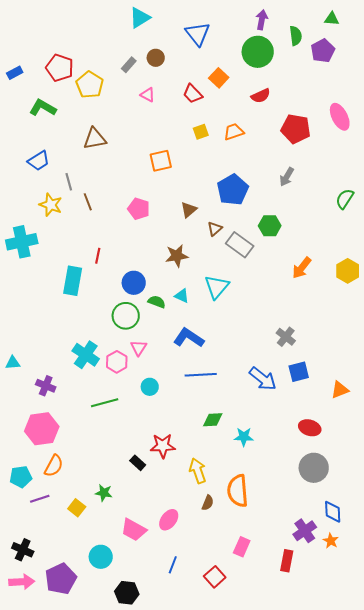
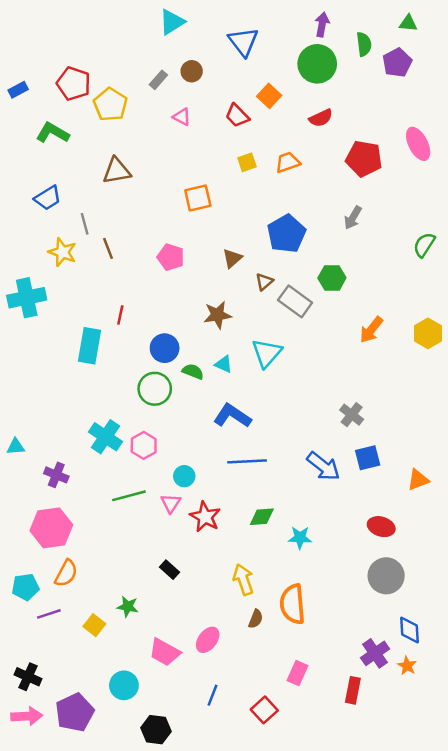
pink triangle: (139, 348) -> (171, 503), moved
red star: (163, 446) -> (205, 517), moved, turned 30

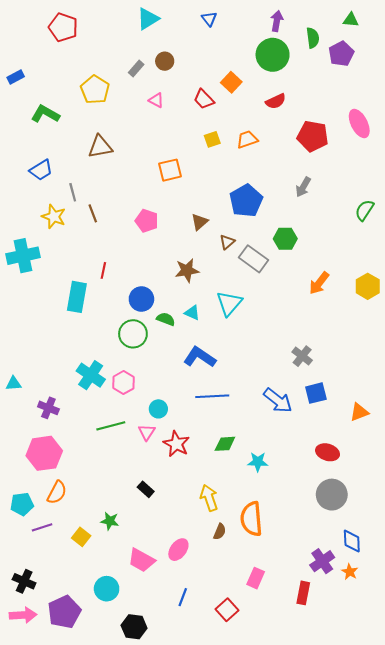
blue triangle: (243, 42) -> (209, 19), moved, size x0.6
red pentagon: (73, 84) -> (63, 27), moved

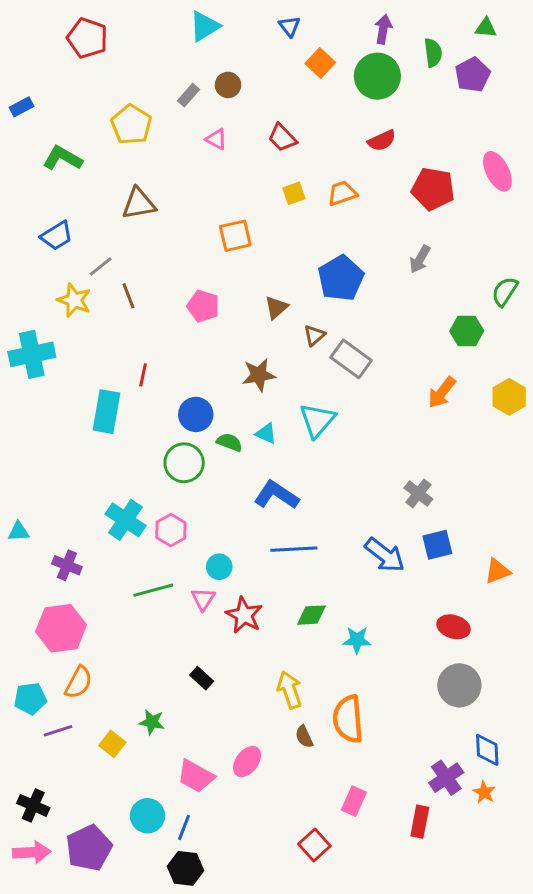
orange square: (231, 82) -> (320, 63), moved
gray line: (73, 192) -> (101, 267), turned 66
green hexagon: (285, 239) -> (467, 331), moved
brown semicircle: (220, 532) -> (304, 737), turned 133
blue line: (183, 597) -> (184, 827), moved

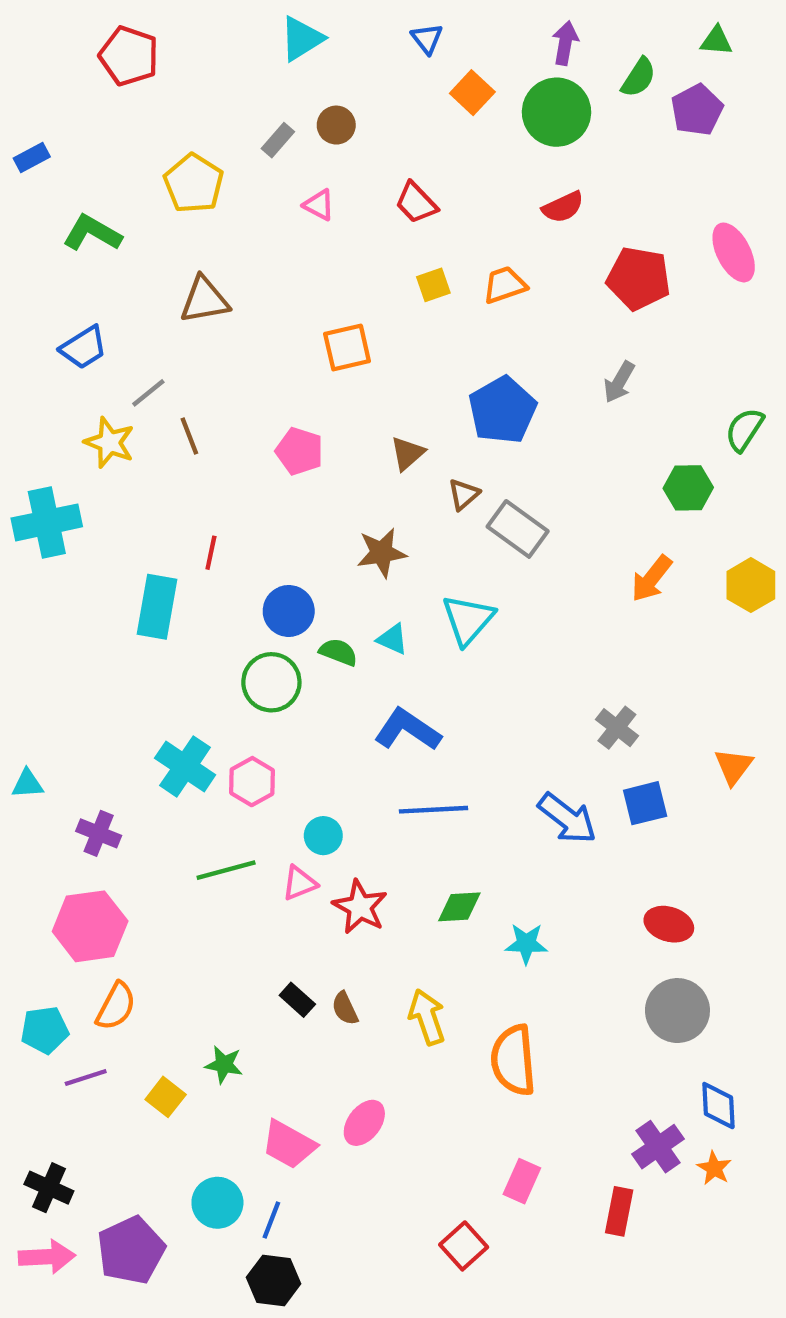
green semicircle: (433, 53) -> (639, 78), turned 40
orange triangle: (497, 571) -> (734, 766), moved, turned -32
pink triangle: (203, 599) -> (300, 883), turned 35
brown semicircle: (304, 737) -> (345, 1008), moved

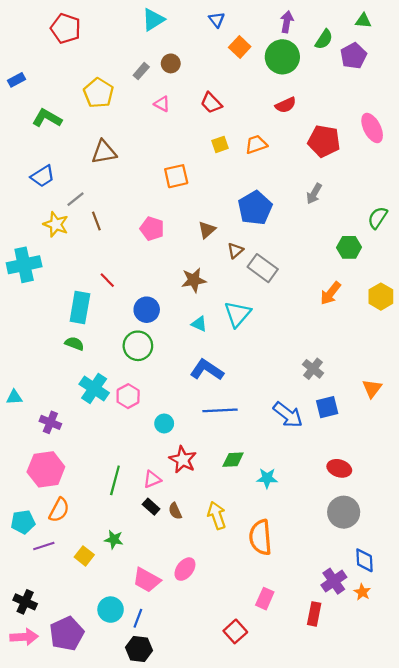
red line: (211, 553) -> (107, 280), turned -56
green semicircle: (338, 652) -> (74, 344), moved
green line: (226, 870) -> (115, 480), moved, turned -60
pink triangle: (300, 883) -> (152, 479), moved

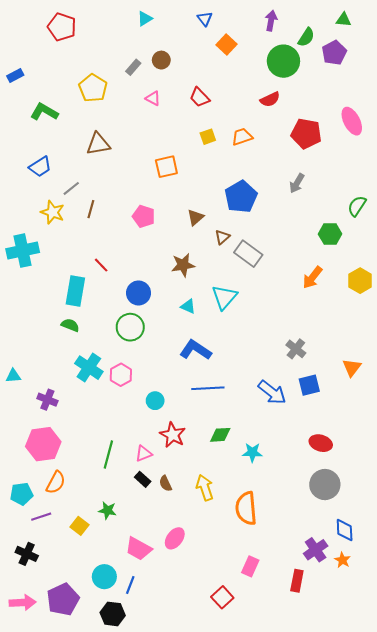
cyan triangle: (153, 20) -> (145, 19), size x0.7
green circle: (282, 57) -> (283, 61), moved
brown line: (96, 221) -> (91, 209), turned 36
black cross: (25, 602) -> (27, 554), moved
black hexagon: (139, 649) -> (113, 614), moved

